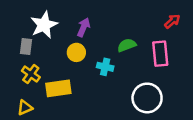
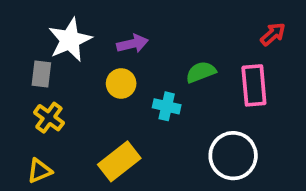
purple arrow: (84, 27) -> (132, 44), turned 54
yellow rectangle: (58, 88) -> (119, 161), moved, turned -30

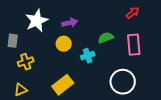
red arrow: (273, 34) -> (133, 13), moved
gray rectangle: (41, 74) -> (13, 41), moved
cyan cross: (167, 106) -> (88, 56), turned -32
yellow cross: (49, 118) -> (26, 62), turned 35

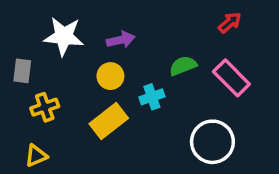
white star: (37, 21) -> (64, 36), turned 30
pink rectangle: (134, 45) -> (231, 78), turned -40
yellow rectangle: (63, 85) -> (109, 121), moved

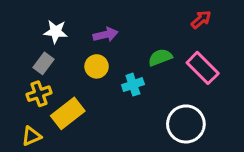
white star: (64, 36) -> (56, 32), size x0.7
gray rectangle: (22, 71) -> (44, 63), moved, turned 30
yellow rectangle: (109, 121) -> (68, 113), moved

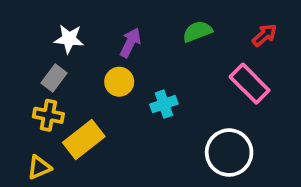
red arrow: (201, 19) -> (264, 35), moved
purple arrow: (106, 35) -> (130, 43), turned -50
green semicircle: (160, 57) -> (197, 31), moved
yellow cross: (39, 94) -> (48, 115), turned 30

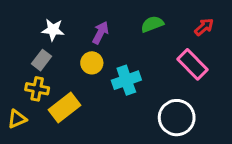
cyan cross: (164, 104) -> (126, 80), size x1.4
yellow triangle: (39, 167) -> (17, 119), moved

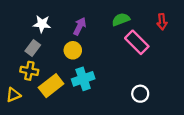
red arrow: (204, 27) -> (162, 22), turned 126
pink rectangle: (192, 64) -> (137, 42), moved
cyan cross: (126, 80) -> (83, 79), moved
white circle: (177, 118) -> (140, 94), size x0.6

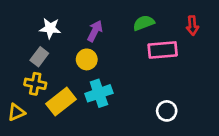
pink rectangle: (137, 42) -> (163, 50), turned -50

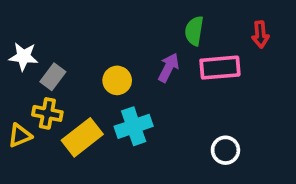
green semicircle: (144, 23) -> (194, 31), turned -60
white star: (50, 28) -> (24, 57), moved
purple arrow: (95, 31) -> (169, 68), moved
yellow triangle: (16, 112) -> (20, 135), moved

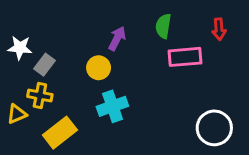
purple arrow: (169, 68) -> (117, 38), moved
yellow rectangle: (82, 137) -> (60, 133), moved
white circle: (225, 150) -> (214, 128), moved, size x1.5

